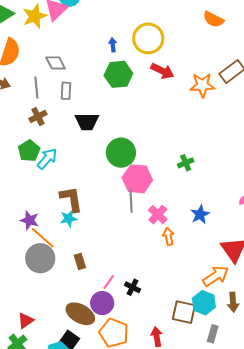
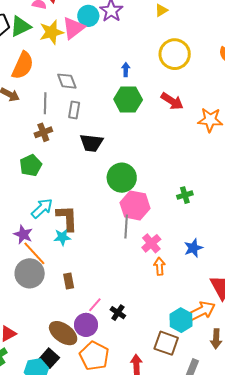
yellow circle: (148, 38) -> (175, 54), moved
cyan arrow: (47, 159) -> (42, 208), moved
cyan hexagon: (204, 303) -> (181, 320), moved

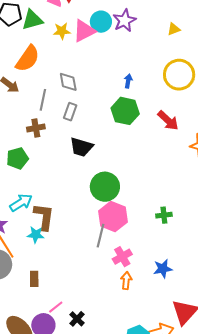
yellow star: (51, 32) -> (62, 31), size x0.7

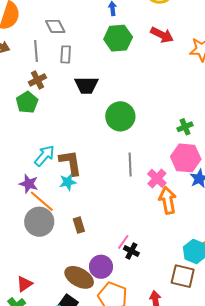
green pentagon: (17, 158) -> (27, 102), moved
pink hexagon: (113, 216) -> (186, 158), moved
orange arrow: (126, 281) -> (168, 200), size x1.5
pink line: (56, 307) -> (123, 242), moved

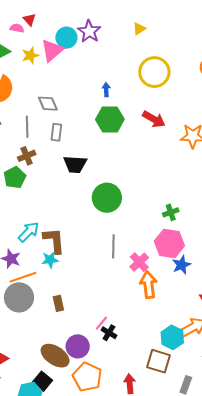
orange line: (42, 201) -> (23, 277), turned -64

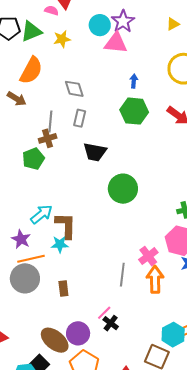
pink triangle: (52, 50) -> (116, 43), moved, turned 40
gray line: (27, 127) -> (50, 122), moved
gray line: (113, 246) -> (122, 275), moved

